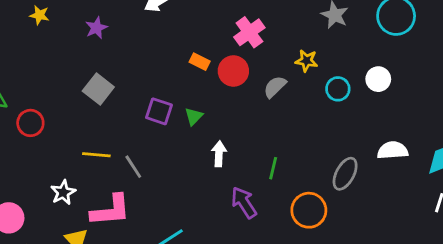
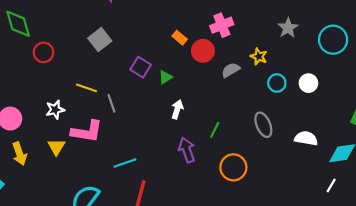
gray ellipse: (345, 174) -> (263, 125), moved, turned -65

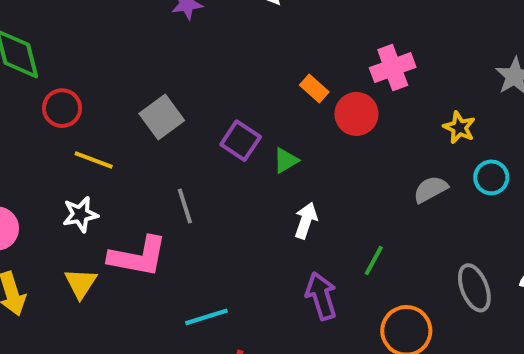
gray square: (100, 40) -> (162, 117), moved
gray semicircle: (231, 70) -> (431, 189), moved
yellow line: (86, 88) -> (94, 160), moved
gray ellipse: (263, 125) -> (474, 288), moved

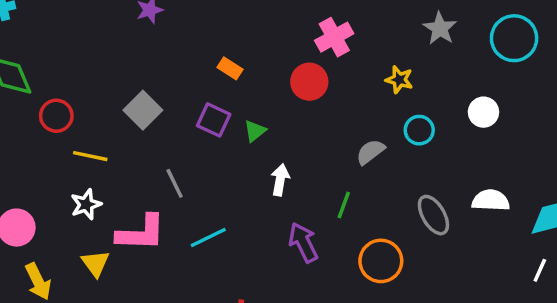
orange rectangle: (314, 88) -> (230, 68), moved
cyan circle: (491, 177) -> (419, 130), moved
gray semicircle: (431, 189) -> (370, 152), moved
cyan line: (206, 317) -> (208, 237), moved

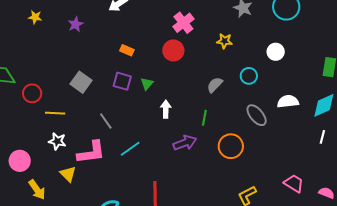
cyan circle: (419, 130) -> (249, 76), moved
white star: (86, 204) -> (57, 141), turned -30
purple arrow: (303, 242) -> (185, 143), turned 105

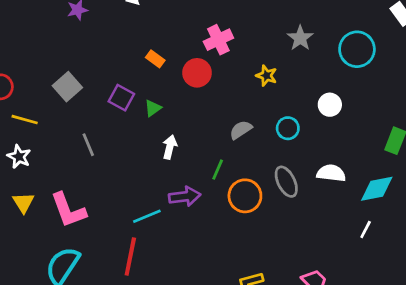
orange rectangle: (127, 50) -> (155, 59), moved
orange circle: (231, 146) -> (245, 196), moved
cyan line: (130, 149) -> (147, 216), moved
pink L-shape: (91, 152) -> (68, 210), moved, turned 64

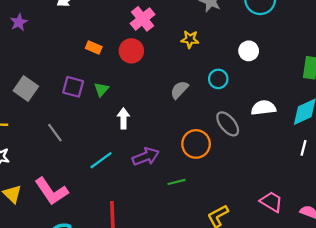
green line: (218, 170) -> (176, 182), moved, turned 66
cyan line: (147, 216) -> (101, 160), moved

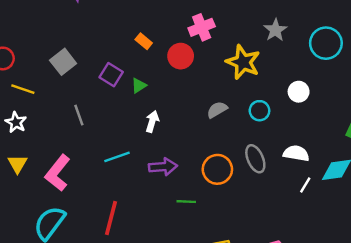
yellow star: (190, 39) -> (243, 62), size x1.8
white line: (303, 148) -> (305, 185), moved
pink L-shape: (51, 191) -> (58, 173), turned 56

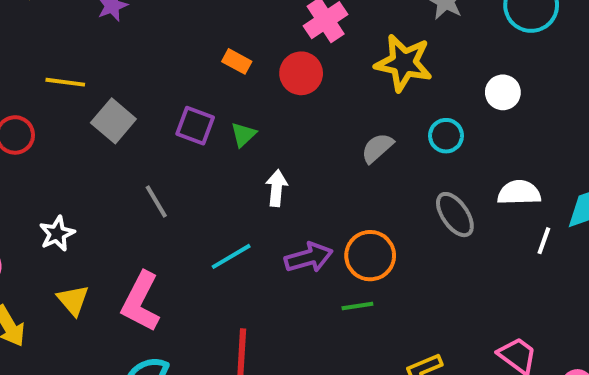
yellow line: (23, 89) -> (65, 82), moved
white star: (16, 122) -> (57, 234), turned 30
orange circle: (217, 169) -> (370, 256), moved

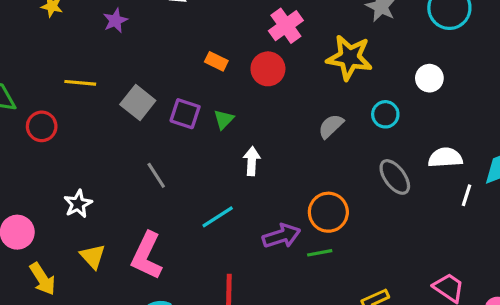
gray square: (113, 121) -> (138, 102), moved
purple arrow: (309, 258) -> (281, 236), moved

